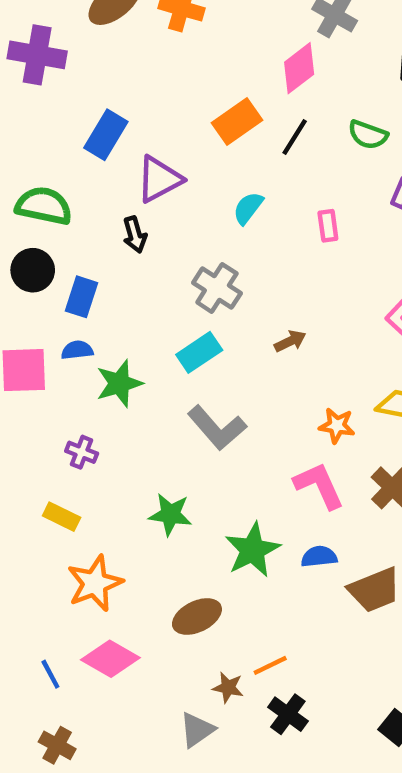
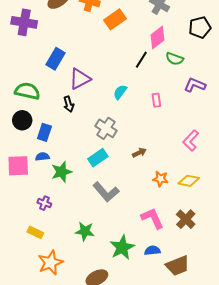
pink diamond: (299, 68) -> (157, 38), moved
orange rectangle: (237, 121) -> (115, 19), moved
orange star: (337, 426) -> (160, 179), moved

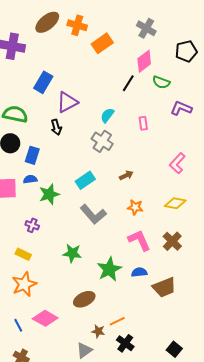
gray cross: (106, 128) -> (102, 141), moved
orange star: (160, 179) -> (135, 207), moved
orange star: (50, 263) -> (24, 284), moved

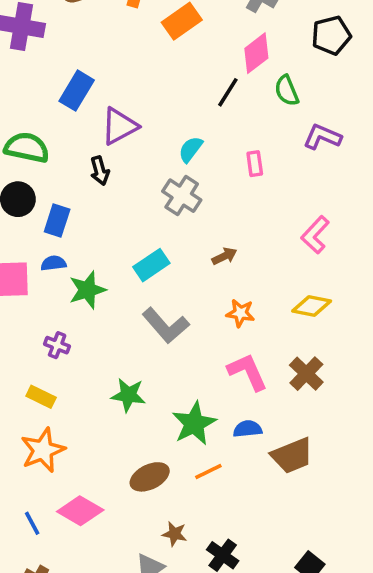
green semicircle: (161, 82) -> (287, 91), turned 48
orange line: (117, 321) -> (208, 472), moved

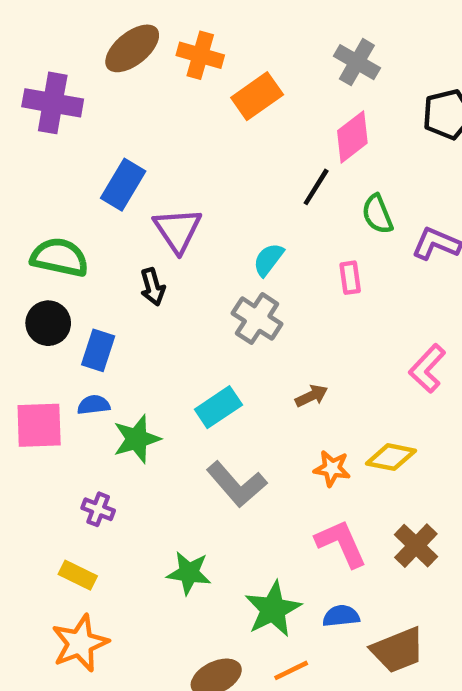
green semicircle: (287, 91) -> (377, 214), moved
purple triangle: (119, 126) -> (178, 230), turned -36
yellow diamond: (312, 306) -> (391, 457), moved

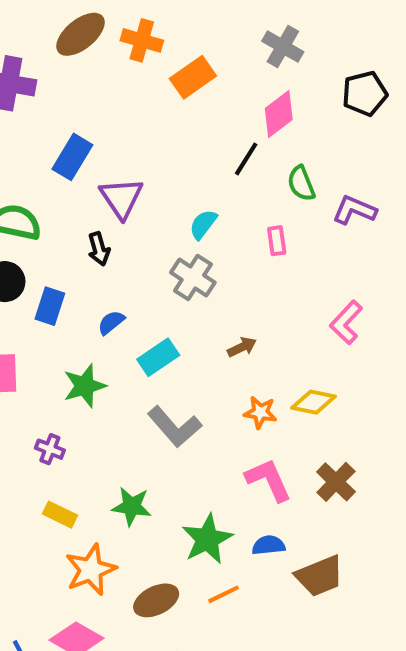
blue semicircle: (94, 405) -> (111, 322), moved, turned -32
yellow rectangle: (78, 575) -> (60, 515), moved
orange star: (80, 643) -> (91, 570), moved

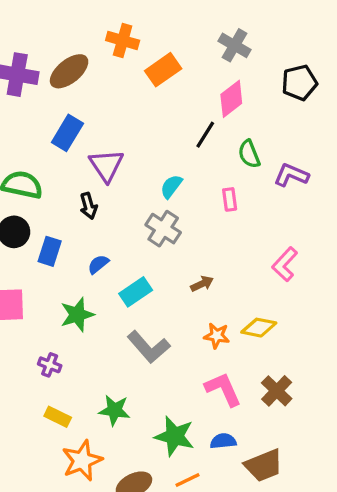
brown ellipse: (81, 34) -> (69, 71), moved
green star: (207, 539) -> (175, 436), turned -30

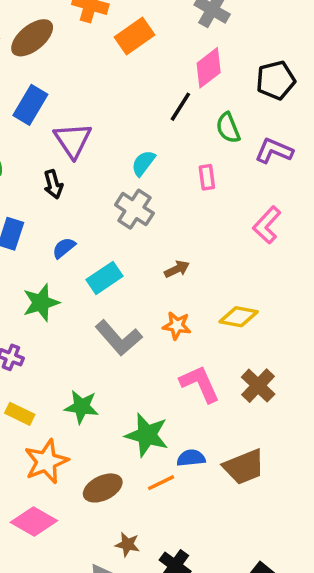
black pentagon: (299, 83) -> (276, 80), moved
pink L-shape: (285, 264) -> (267, 225), moved
orange star: (217, 336) -> (177, 326), moved
blue semicircle: (223, 441) -> (191, 458), moved

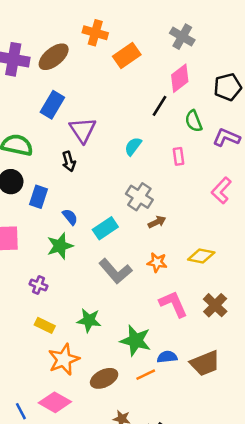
gray cross: (134, 209) -> (139, 197), moved
blue semicircle: (64, 248) -> (70, 217), moved, turned 90

